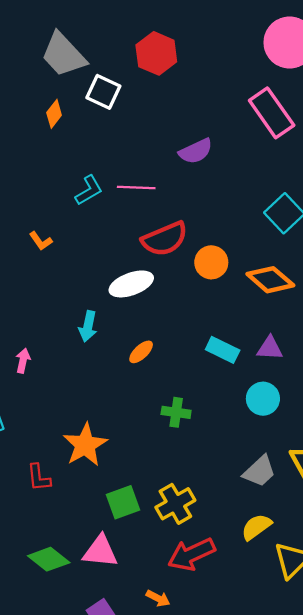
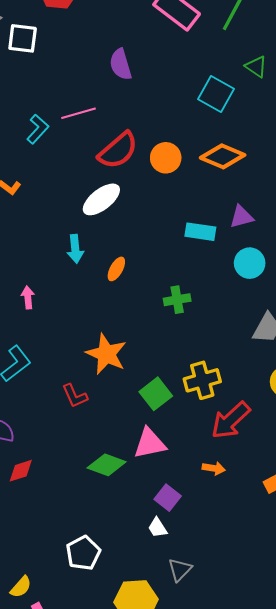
purple semicircle: (196, 151) -> (121, 64), turned 116
orange ellipse: (141, 352) -> (116, 269), moved
yellow cross: (175, 504) -> (202, 380), turned 32

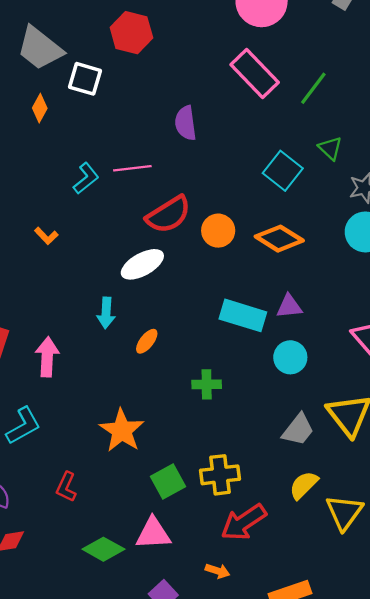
cyan rectangle: (200, 232) -> (243, 315), size x1.4
pink arrow: (28, 297) -> (47, 357), size x1.6
red L-shape: (75, 396) -> (66, 487), moved, turned 40

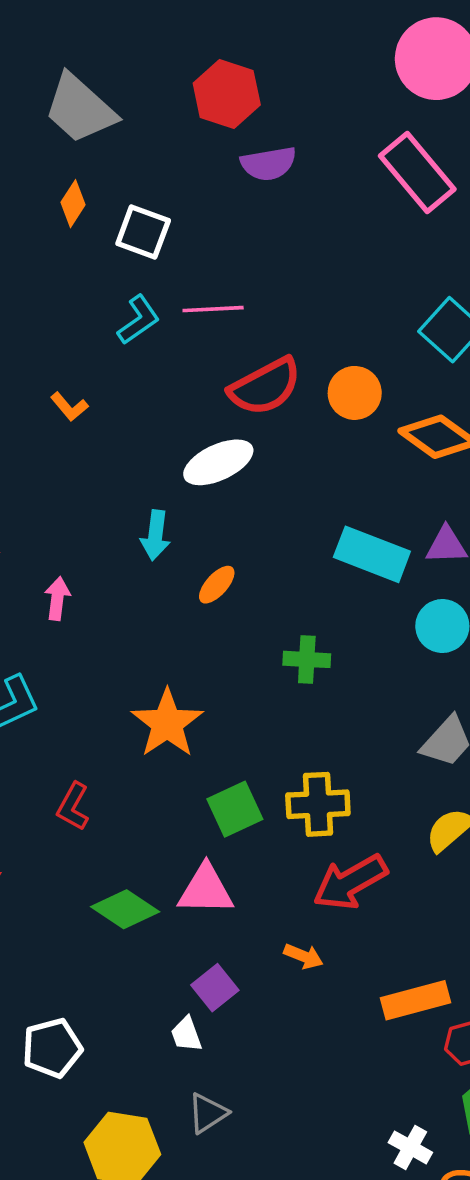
white square: (85, 79) -> (143, 232), moved
purple semicircle: (186, 123) -> (269, 164), moved, turned -96
orange circle: (218, 231) -> (355, 393), moved
pink arrow: (47, 357) -> (57, 598), size x0.7

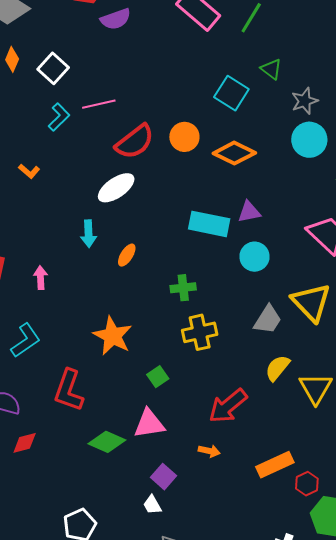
white square: (143, 232) -> (53, 68), turned 32
yellow cross: (318, 804) -> (200, 332), moved
red L-shape: (73, 807) -> (69, 390), size x1.6
green square: (235, 809) -> (158, 377), size x0.7

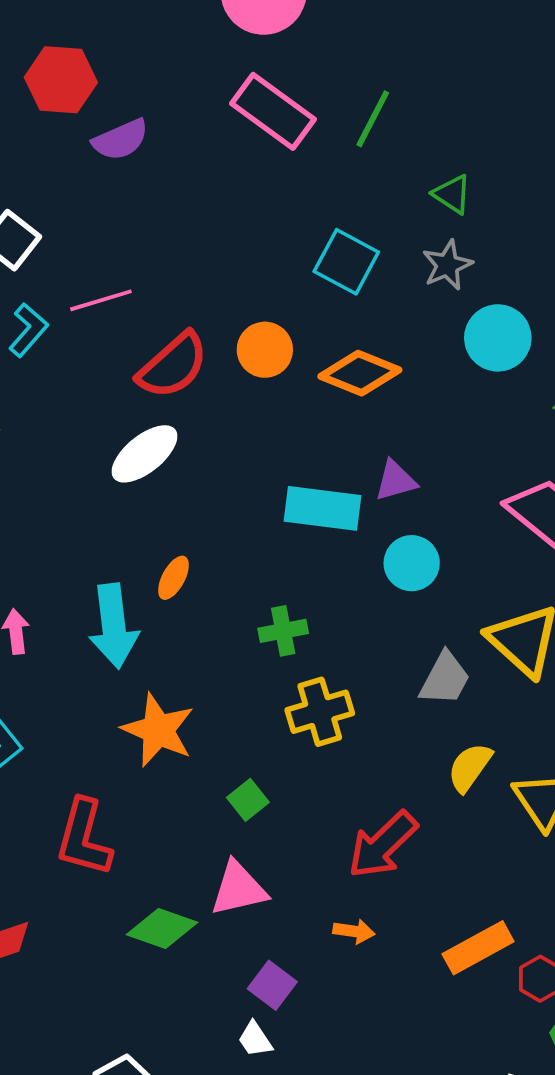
green triangle: (271, 69) -> (452, 194), moved
gray star: (305, 101) -> (447, 265), moved
cyan arrow: (88, 234) -> (114, 626), moved, size x1.6

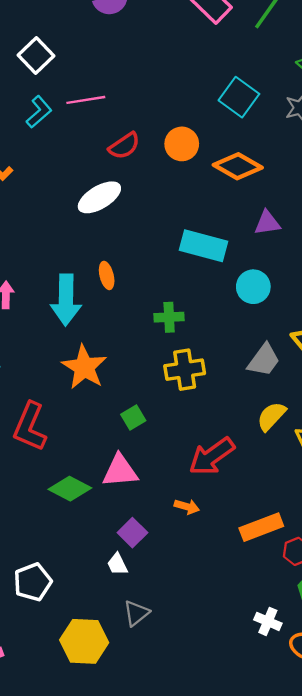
red semicircle: (173, 366) -> (124, 146), size x0.7
purple triangle: (395, 481) -> (267, 223), moved
orange ellipse: (173, 578) -> (107, 275), turned -50

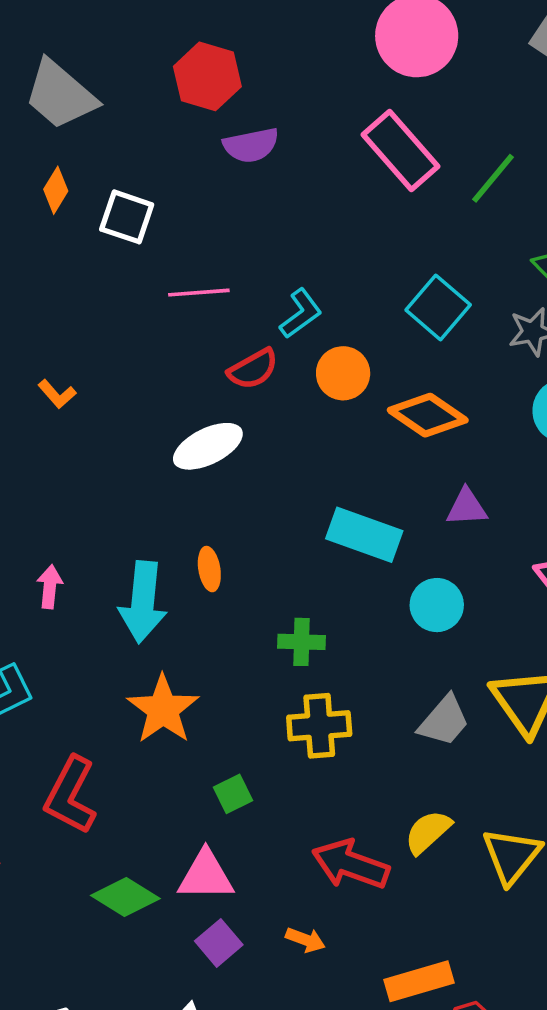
white square: (36, 55) -> (127, 217), turned -32
cyan L-shape: (39, 112) -> (301, 314), moved
yellow semicircle: (271, 416) -> (428, 832), moved
red arrow: (212, 456) -> (351, 864), turned 51
purple square: (132, 533) -> (219, 943), moved

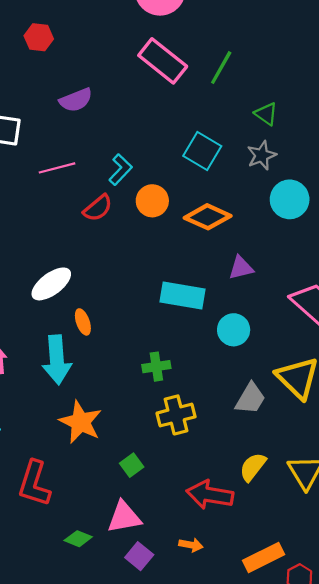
red hexagon: (207, 76) -> (39, 37), size x0.7
purple semicircle: (251, 145) -> (76, 100), moved
white ellipse: (208, 446) -> (51, 284), moved
orange ellipse: (209, 569) -> (83, 322), moved
green diamond: (125, 897) -> (78, 539), size x0.7

